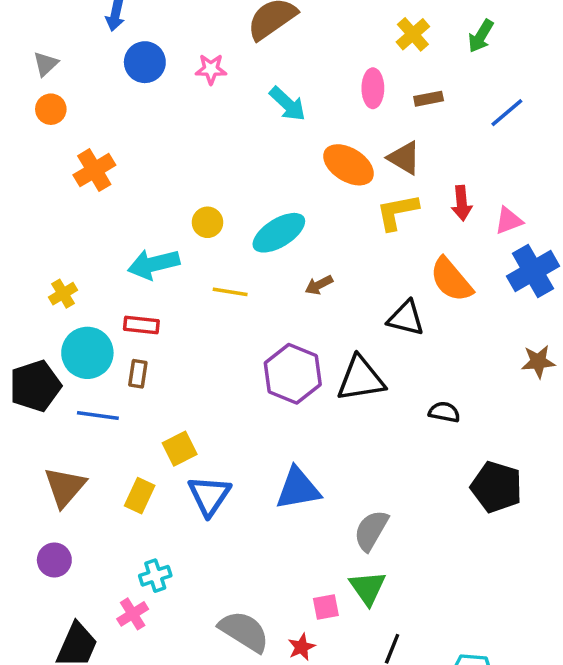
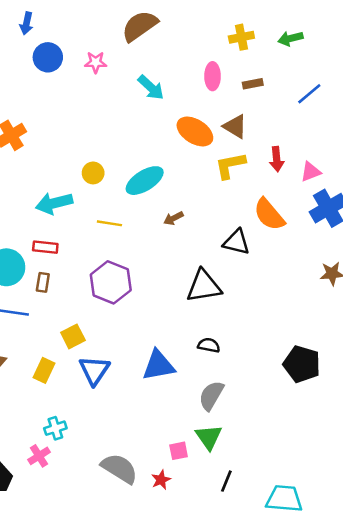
yellow cross: (413, 34) -> (241, 37), turned 30
green arrow: (481, 36) -> (290, 38), turned 45
purple hexagon: (293, 374) -> (111, 282), moved
black semicircle: (444, 412) -> (209, 345), moved

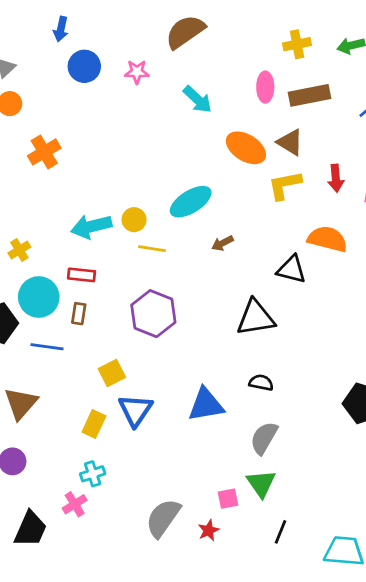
brown rectangle: (253, 84) -> (309, 95), size x1.8
yellow circle: (93, 173) -> (134, 220), moved
orange semicircle: (269, 214) -> (327, 239), turned 144
yellow rectangle: (44, 370) -> (94, 424), moved
gray semicircle: (119, 468) -> (163, 518), turned -87

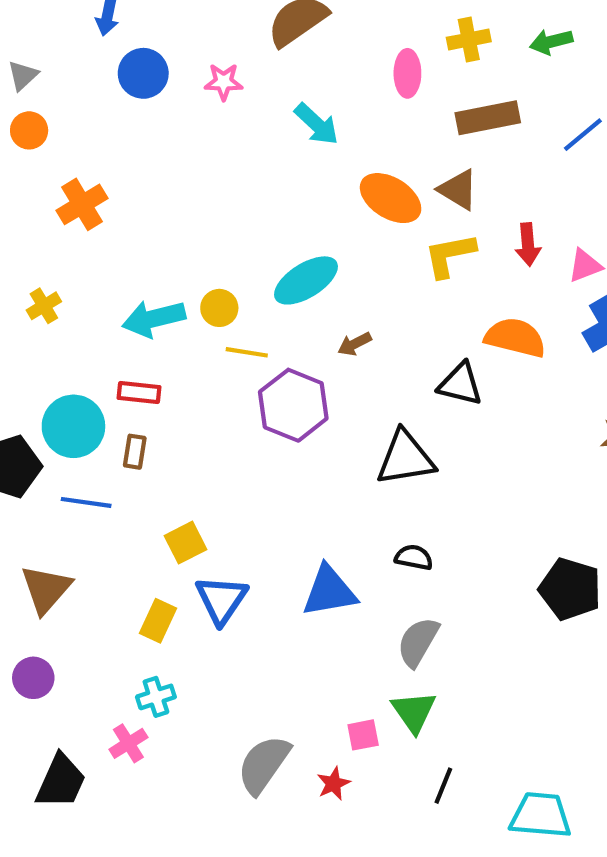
pink ellipse: (265, 87) -> (407, 73), moved
yellow cross: (19, 250) -> (44, 306), moved
purple hexagon: (153, 314) -> (293, 405), moved

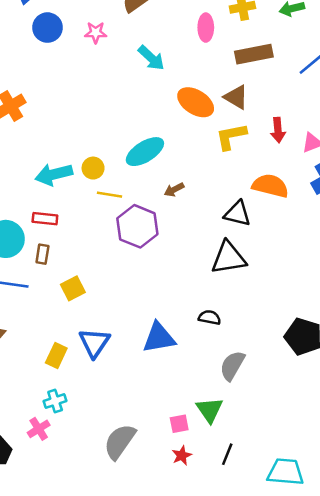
black triangle: (405, 458) -> (229, 258), moved
yellow square: (185, 543) -> (73, 288), moved
gray semicircle: (418, 642) -> (232, 366), moved
red star: (333, 784) -> (182, 455), moved

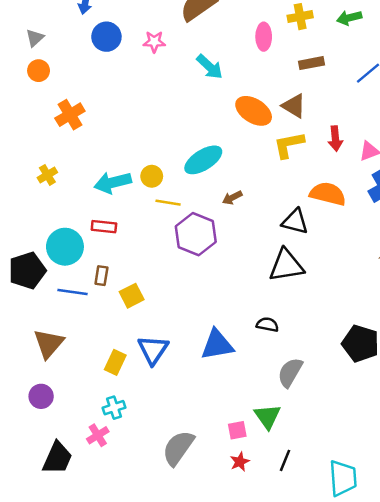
brown rectangle: (254, 54) -> (311, 63), size x0.7
brown rectangle: (42, 254) -> (101, 276), moved
cyan trapezoid: (286, 472) -> (343, 478), turned 81

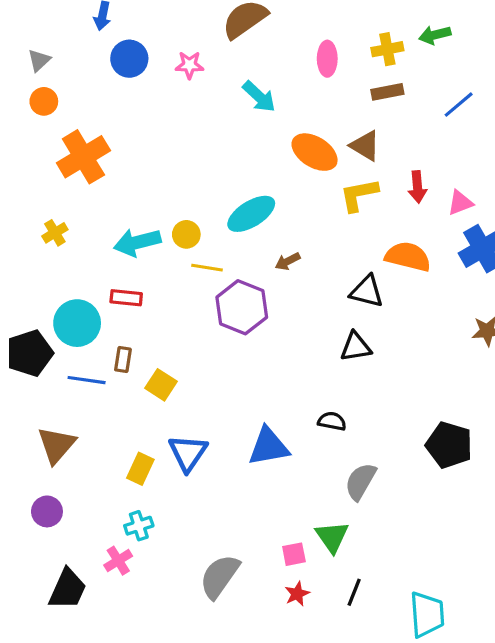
yellow cross: (300, 17) -> (387, 49), moved
orange cross: (70, 115) -> (83, 157), size x1.4
black triangle: (286, 266) -> (356, 347), size x0.7
yellow square: (132, 296) -> (161, 385), turned -30

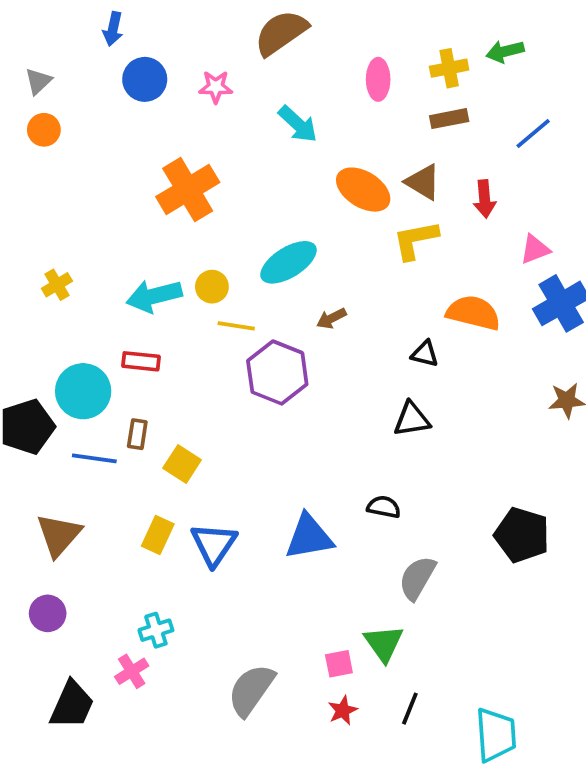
orange cross: (83, 157) -> (188, 190), moved
red arrow: (417, 187) -> (485, 199), moved
black triangle: (367, 291) -> (425, 354), size x0.7
yellow rectangle: (140, 469) -> (158, 535), moved

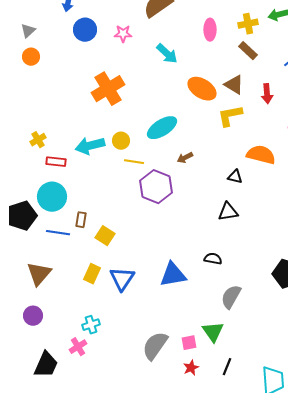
brown rectangle: (449, 119) -> (248, 51), turned 54
red rectangle: (141, 361) -> (56, 162), moved
gray semicircle: (251, 690) -> (155, 346), moved

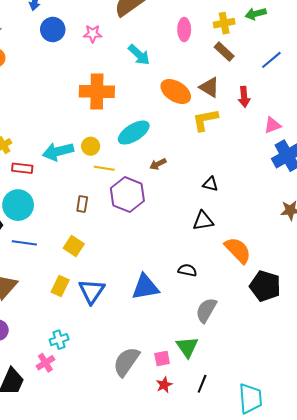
orange cross: (108, 89) -> (97, 92), moved, turned 32
orange semicircle: (261, 155) -> (238, 250), moved, turned 32
brown rectangle: (81, 220) -> (82, 204), moved

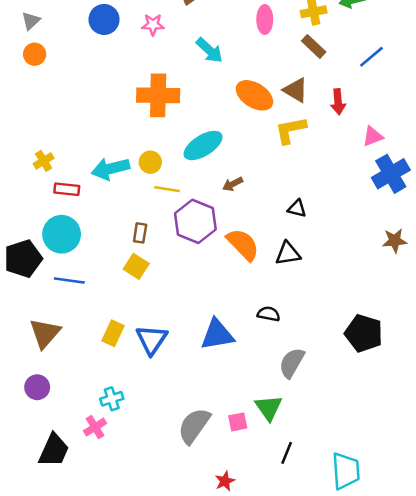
yellow square: (74, 246) -> (136, 266), moved
orange semicircle: (238, 250) -> (243, 245), moved
red star: (164, 385) -> (225, 481), moved

